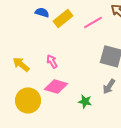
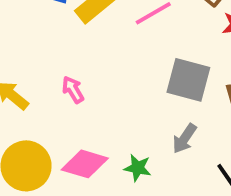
pink diamond: (56, 86) -> (85, 164), moved

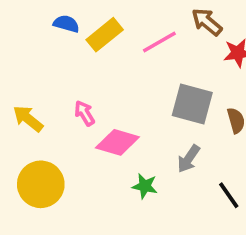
pink diamond: (85, 164) -> (117, 142), moved

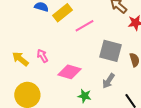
pink line: (159, 42) -> (84, 26), moved
pink arrow: (85, 113) -> (42, 56), moved

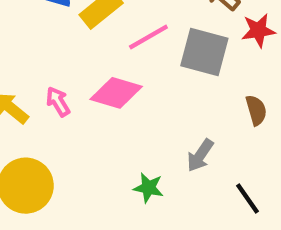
gray square: (111, 51) -> (204, 52), moved
pink diamond: (69, 72) -> (116, 93), moved

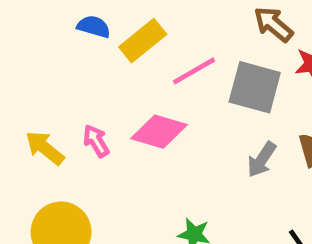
gray arrow: (200, 155) -> (262, 160), moved

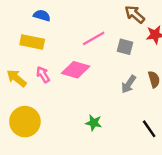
yellow rectangle: (143, 41) -> (32, 42), moved, turned 50
gray square: (255, 87) -> (125, 47), size x0.6

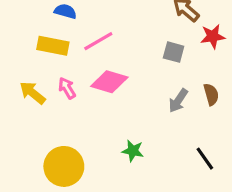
pink line: (94, 38) -> (98, 41), moved
yellow circle: (25, 122) -> (64, 166), moved

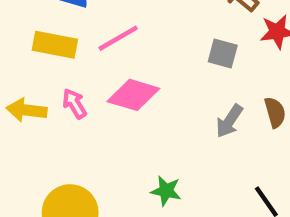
yellow arrow: (33, 93) -> (27, 110), turned -32

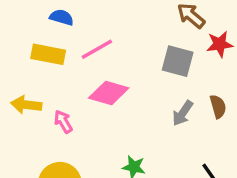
gray square: (223, 53) -> (178, 61), size x1.4
pink arrow: (74, 104) -> (63, 122), moved

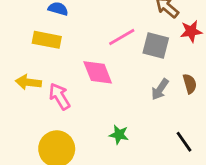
pink line: (97, 49) -> (122, 37), moved
pink diamond: (109, 93) -> (98, 72), turned 52
pink arrow: (63, 122) -> (60, 96), size x1.4

